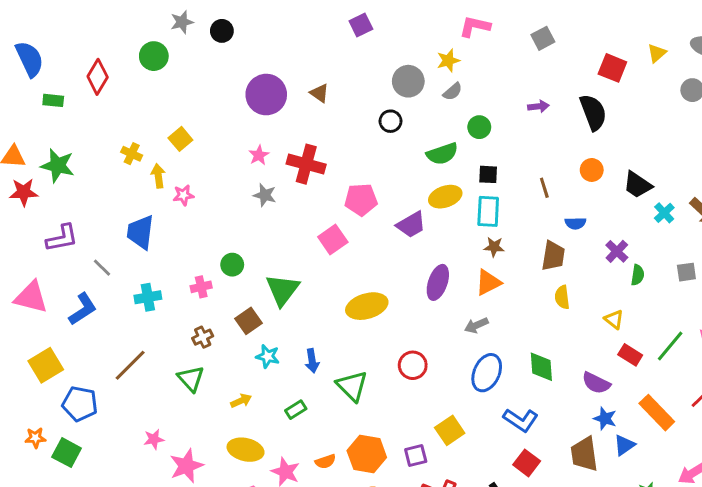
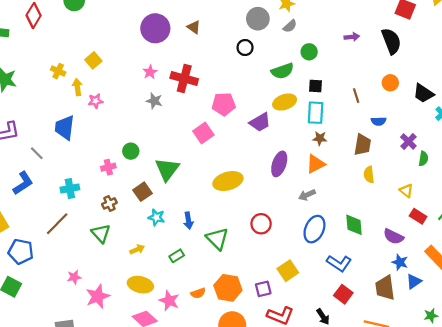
cyan cross: (148, 297) -> (70, 189), moved

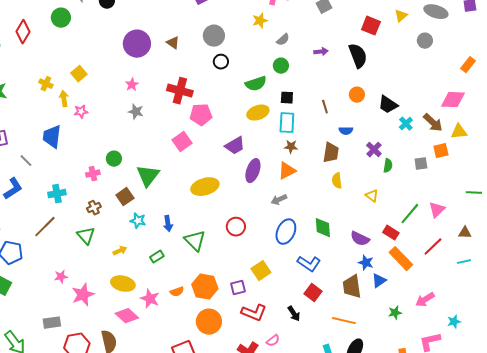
gray circle: (258, 19) -> (214, 36), moved
gray semicircle: (290, 26) -> (283, 40), moved
red cross: (184, 78) -> (180, 91), moved
purple trapezoid: (260, 122) -> (235, 146), moved
red rectangle: (418, 216) -> (391, 233), moved

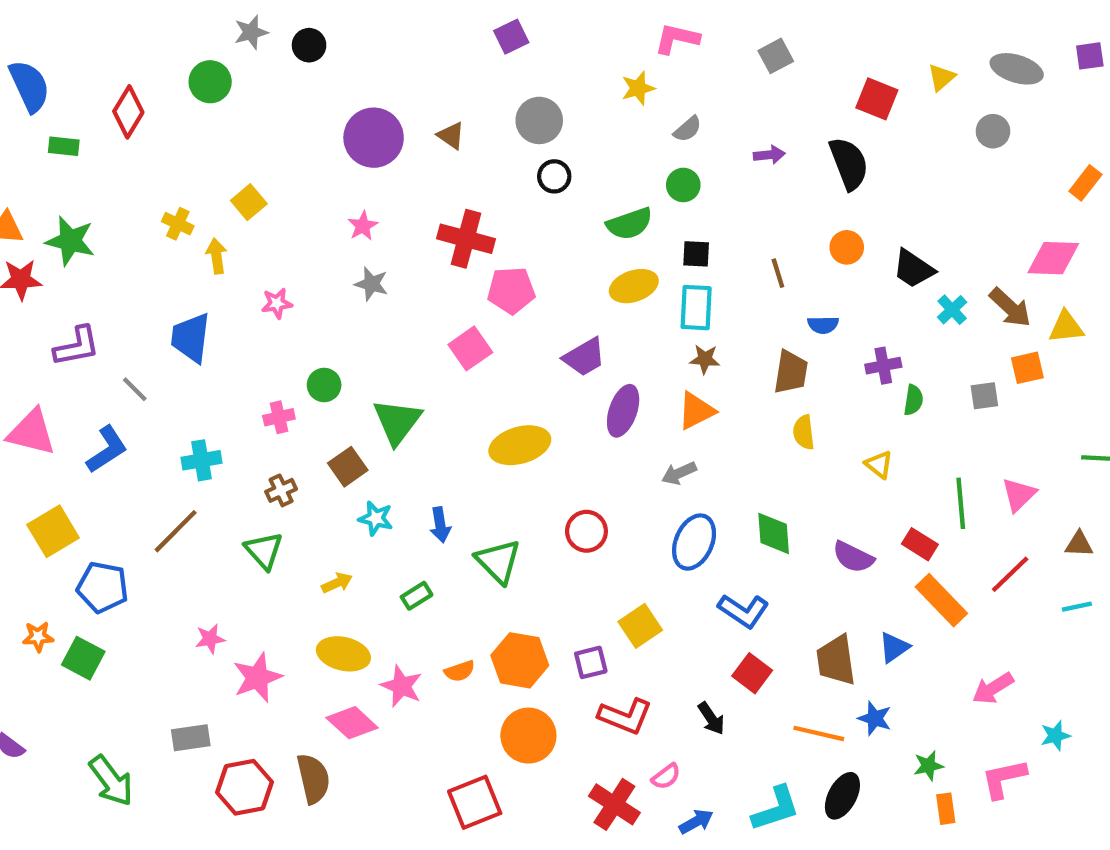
pink star: (81, 112) -> (277, 303), moved
purple cross: (374, 150) -> (883, 366), turned 35
green line: (410, 214) -> (961, 503), turned -45
blue star: (366, 263) -> (875, 718), moved
green star: (395, 313) -> (928, 766), moved

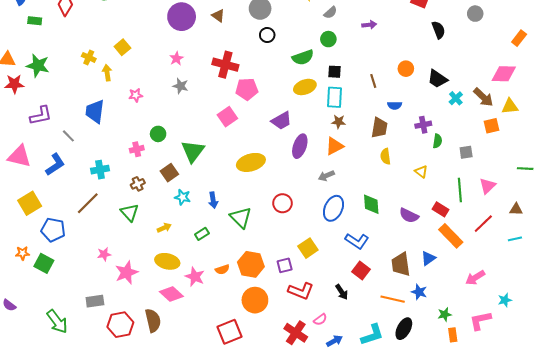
black semicircle: (849, 163) -> (438, 30), moved, size x0.7
gray square: (984, 396) -> (466, 152), moved

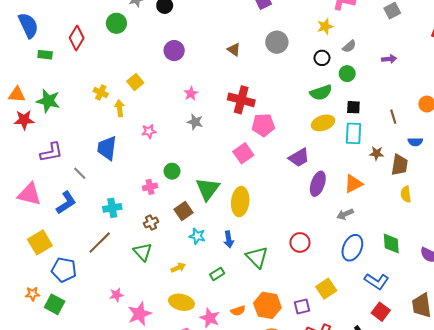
purple circle: (182, 17) -> (174, 51), moved, size x0.7
black circle: (267, 35) -> (322, 58), moved
brown star: (339, 122) -> (377, 153), moved
yellow ellipse: (251, 162) -> (240, 202), moved, turned -68

